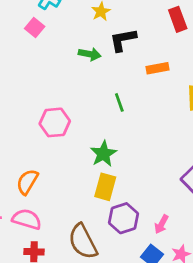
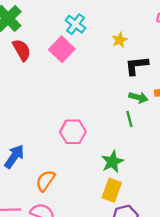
pink square: (35, 28) -> (62, 49), size x1.5
green arrow: (90, 54) -> (138, 97), moved

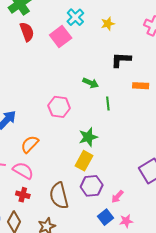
yellow star: (120, 40) -> (108, 24), moved
green arrow: (138, 97) -> (91, 83), moved

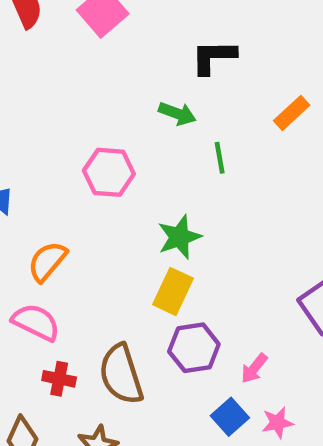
black L-shape: (121, 60) -> (214, 57), moved
orange rectangle: (141, 86) -> (292, 113), turned -42
red cross: (23, 195) -> (59, 379), moved

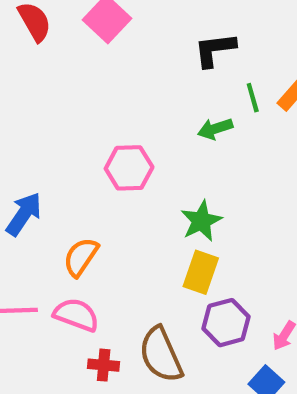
green arrow: (177, 113) -> (215, 129), moved, turned 148
green line: (220, 158) -> (253, 98), moved

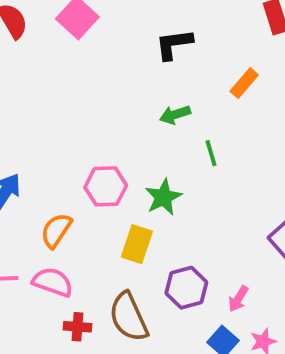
green line: (253, 98) -> (211, 153), moved
pink hexagon: (129, 168) -> (106, 186), moved
yellow rectangle: (201, 272) -> (137, 244), moved

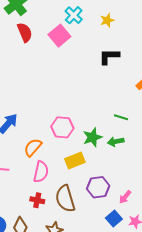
green arrow: (175, 115) -> (116, 142), moved
green line: (211, 153) -> (121, 117), turned -64
yellow rectangle: (137, 244) -> (75, 160), turned 42
pink semicircle: (53, 282) -> (41, 172), moved, turned 75

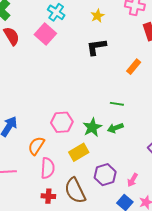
yellow star: (107, 20) -> (97, 16), moved

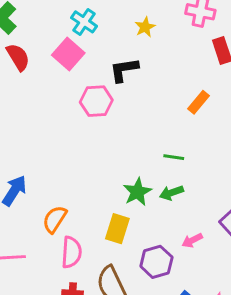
black L-shape: (96, 47) -> (124, 70), moved
pink hexagon: (62, 122) -> (96, 101), moved
yellow rectangle: (79, 152) -> (117, 229), turned -42
pink arrow: (133, 180) -> (192, 240), moved, turned 32

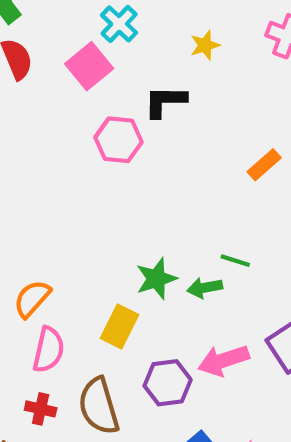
green line: (174, 157) -> (235, 261), moved
pink arrow: (192, 240) -> (223, 360), size x1.6

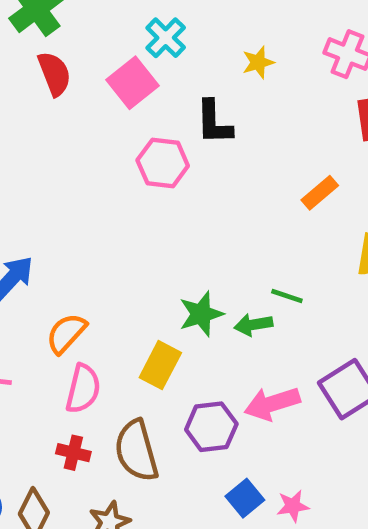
black L-shape: (165, 101) -> (214, 122), turned -93

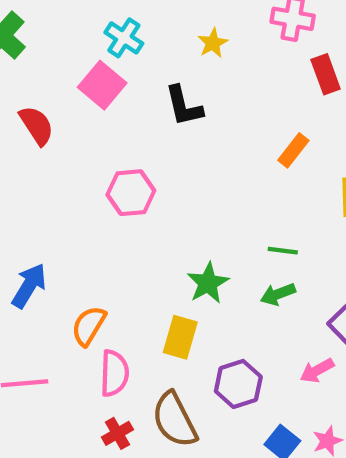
red semicircle: (54, 74) -> (37, 125), moved
pink hexagon: (163, 163) -> (131, 193), moved
green arrow: (253, 325) -> (278, 294), moved
pink arrow: (272, 404) -> (317, 371), moved, size x0.7
red cross: (73, 453) -> (117, 433), turned -32

